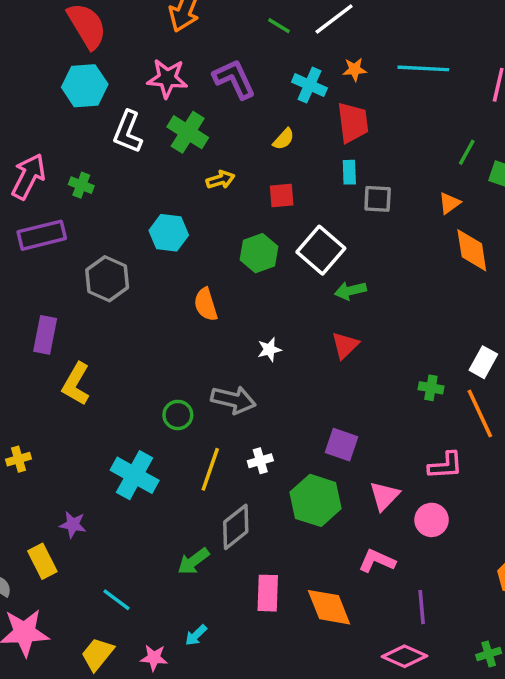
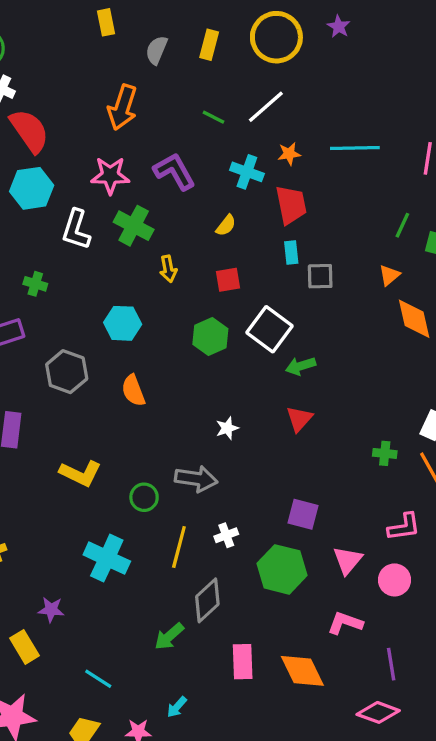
yellow arrow: (220, 180) -> (168, 269), turned 100
orange semicircle: (206, 304) -> (133, 391), moved
yellow L-shape: (76, 384) -> (80, 473), moved, turned -90

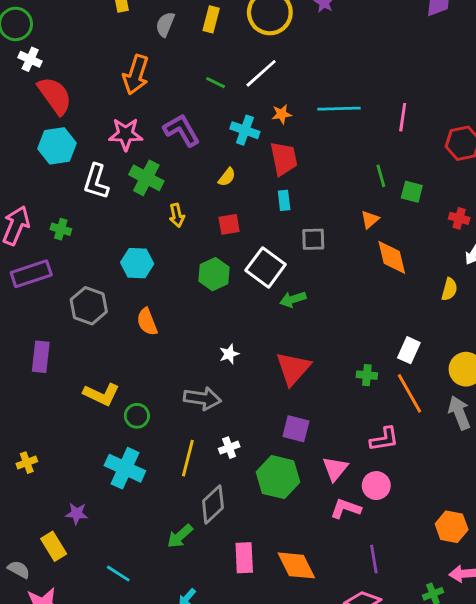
green line: (402, 225) -> (381, 176), turned -40
gray square: (320, 276) -> (313, 239), moved
red triangle: (299, 419) -> (293, 368), moved, size x1.5
green circle: (144, 497) -> (137, 416), moved
pink L-shape: (345, 623) -> (346, 509), moved

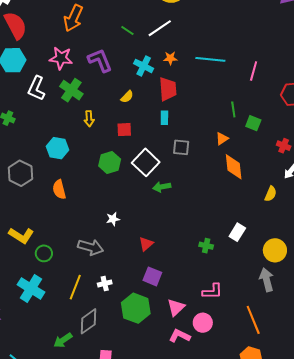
red triangle: (293, 368) -> (146, 244), moved, size x0.6
orange line: (409, 393) -> (253, 320), moved

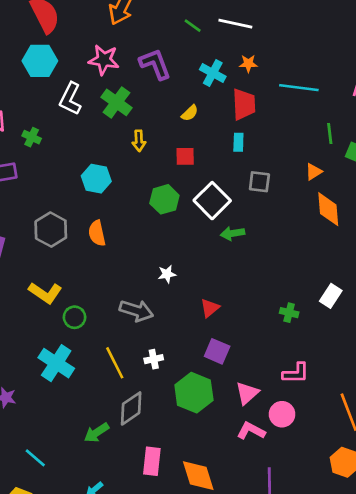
white line: (160, 28) -> (235, 24), turned 45
cyan line: (210, 59) -> (299, 88), moved
gray hexagon: (20, 173) -> (51, 230), moved
yellow line: (75, 287) -> (115, 363), turned -50

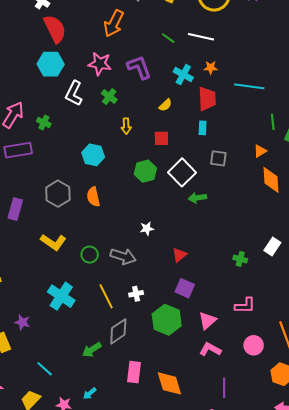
green cross: (116, 102) -> (109, 96), size x0.7
green circle: (75, 317) -> (90, 255), moved
pink circle: (282, 414) -> (254, 345), moved

